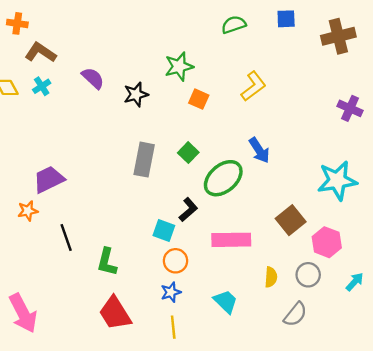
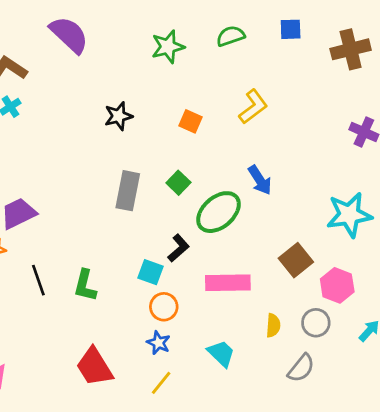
green star: (179, 67) -> (168, 47), moved
purple semicircle: (93, 78) -> (69, 35), moved, size x1.5
green L-shape: (107, 262) -> (85, 285), moved
blue star: (171, 292) -> (158, 343), turned -30
yellow line: (173, 327) -> (161, 383), turned 45

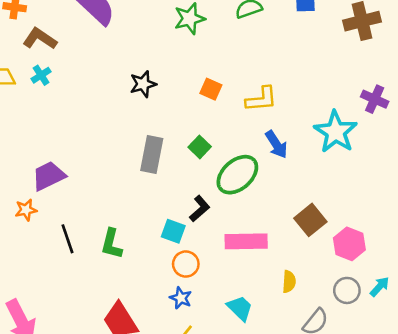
yellow L-shape: (253, 107) -> (261, 99), moved, turned 32
cyan star: (349, 215) -> (336, 132), moved, turned -30
gray circle: (316, 323) -> (347, 290), moved

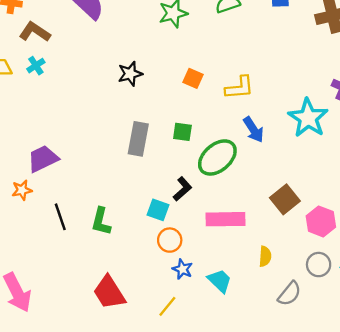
green square: (200, 147) -> (182, 132), turned -36
blue star: (181, 298) -> (182, 269), moved

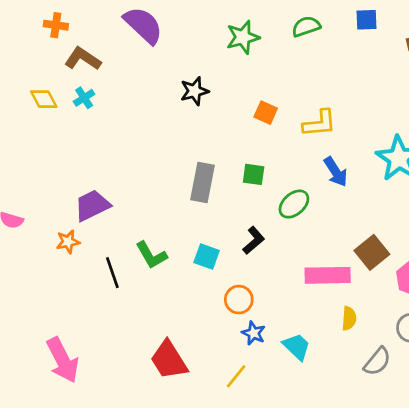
black star: (130, 74) -> (194, 91), moved
green ellipse: (217, 157) -> (294, 204), size x0.7
cyan square: (158, 210) -> (207, 256), moved
pink rectangle: (226, 219) -> (328, 275), moved
green L-shape: (101, 221) -> (151, 255), moved, turned -44

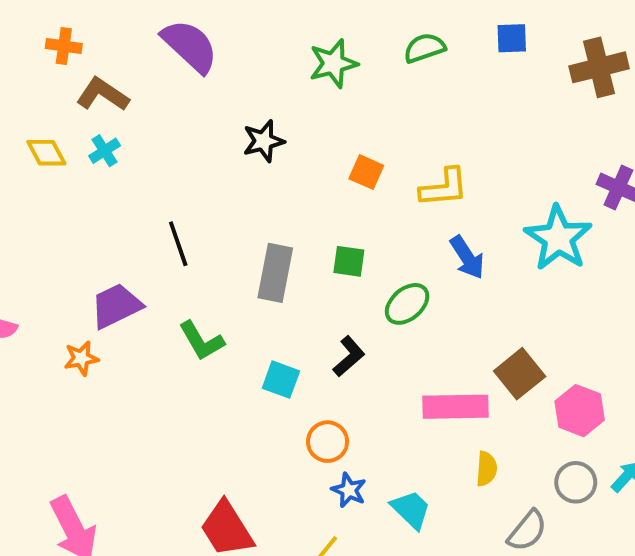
green L-shape: (151, 255) -> (201, 341), moved
black line: (112, 273) -> (178, 244), moved

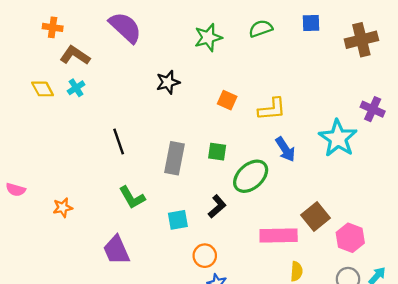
green ellipse: (407, 304) -> (251, 176), size x1.4
purple trapezoid: (116, 306) -> (116, 250), moved, turned -88
cyan square: (281, 380) -> (178, 220), turned -30

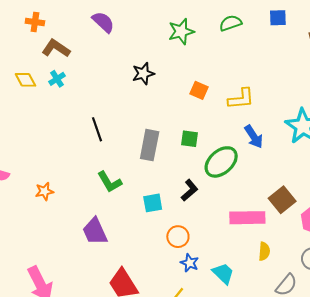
purple semicircle: (125, 27) -> (103, 22), size x0.7

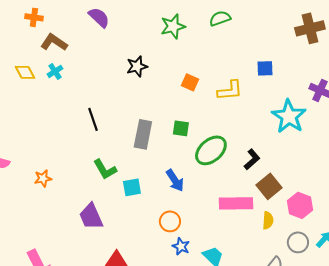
blue square: (278, 18) -> (265, 68), moved
blue arrow: (254, 137) -> (175, 180), moved
black L-shape: (190, 190) -> (252, 159), moved
cyan square: (153, 203) -> (132, 187), moved
yellow semicircle: (264, 251) -> (268, 220), moved

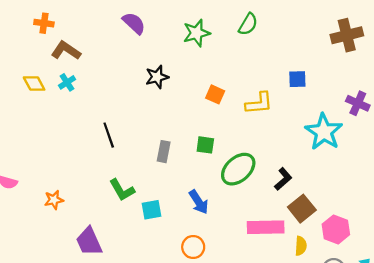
purple semicircle: (99, 17) -> (134, 23), moved
green semicircle: (220, 18) -> (248, 24), turned 140
gray rectangle: (143, 134) -> (164, 152), size x0.7
purple trapezoid: (91, 216) -> (89, 242), moved

